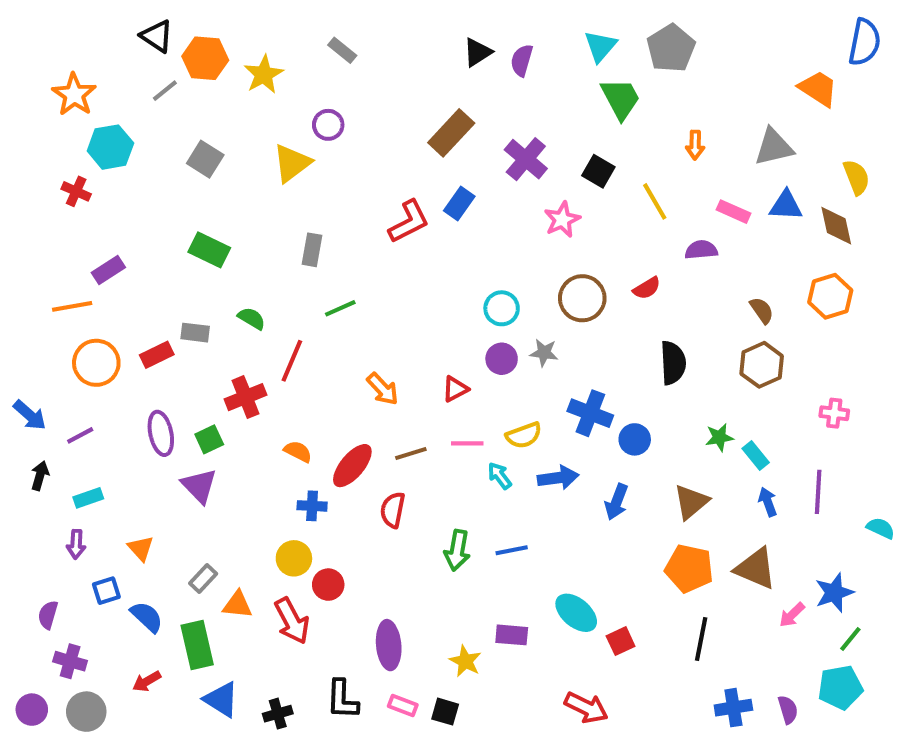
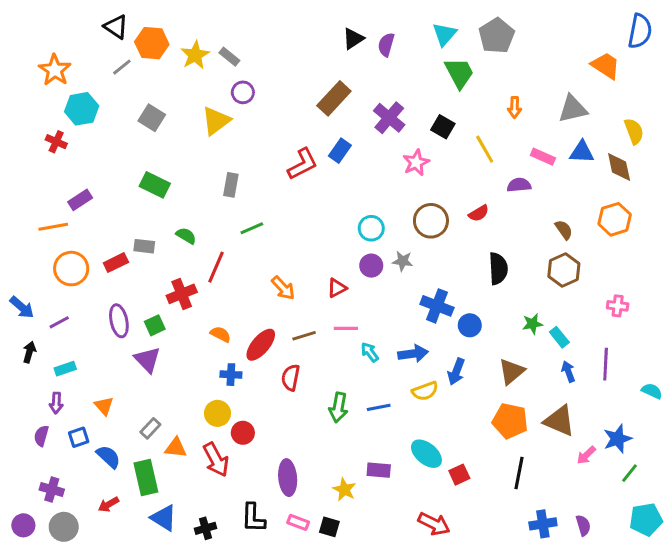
gray rectangle: (342, 50) -> (229, 57), moved
yellow semicircle: (524, 435) -> (425, 391), moved
purple semicircle: (48, 615) -> (41, 436), moved
cyan pentagon: (840, 687) -> (646, 519), moved

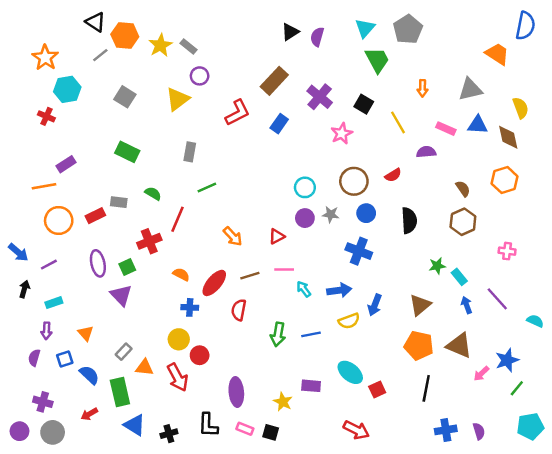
red L-shape: (303, 164) -> (238, 113), moved
blue circle: (470, 325) -> (366, 213), moved
purple line: (606, 364) -> (497, 299), turned -45

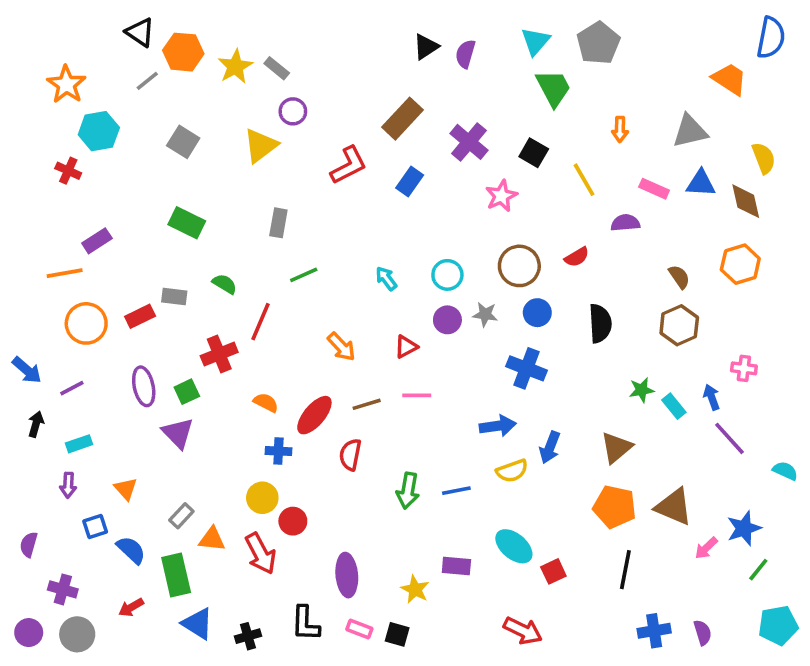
cyan arrow: (304, 289) -> (386, 279), moved
blue arrow: (467, 305) -> (712, 397), moved
purple semicircle: (34, 358) -> (29, 544), moved

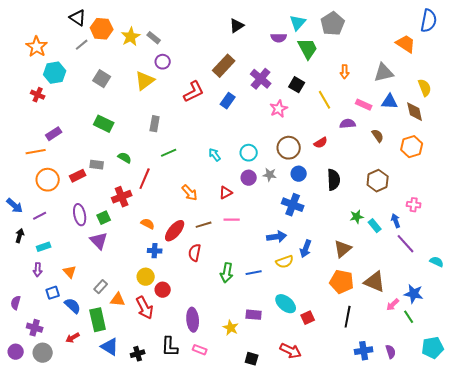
purple semicircle: (465, 54) -> (279, 38), moved, turned -105
brown semicircle: (679, 277) -> (378, 136), moved
blue star: (744, 528) -> (414, 294), turned 30
green line: (758, 570) -> (409, 317), moved, turned -72
black square: (397, 634) -> (252, 359), moved

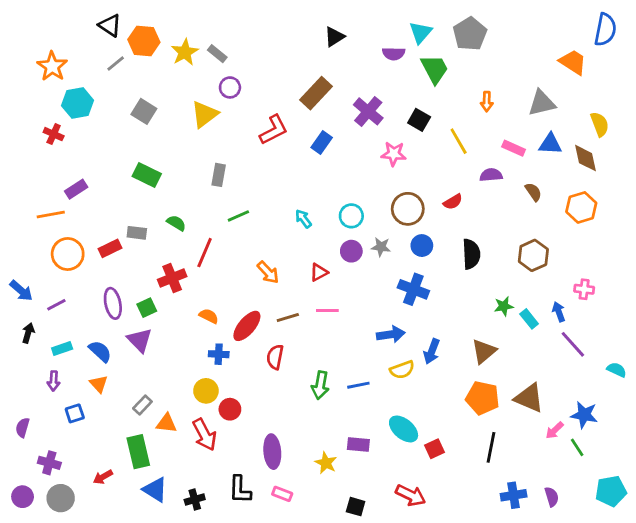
pink star: (279, 109) -> (394, 154), turned 30
blue semicircle: (73, 306) -> (100, 351), moved

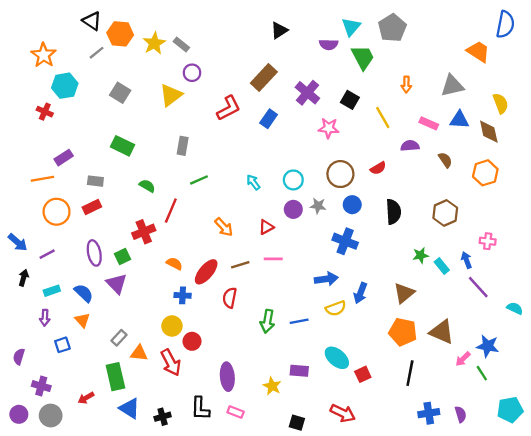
gray rectangle: (137, 233) -> (95, 181), moved

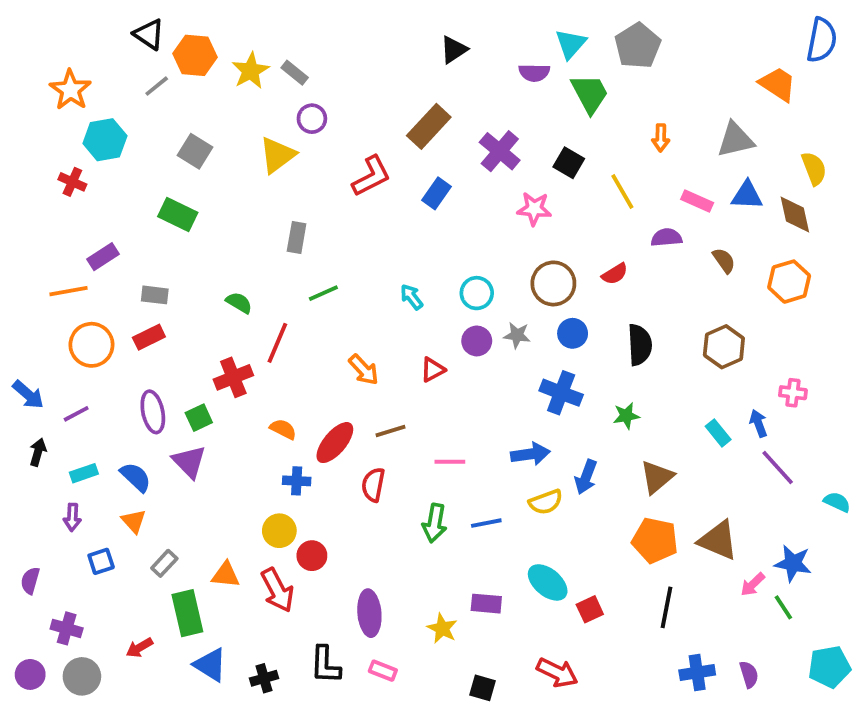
green rectangle: (123, 146) -> (178, 214), moved
green star: (421, 255) -> (626, 416), moved
pink line: (273, 259) -> (450, 462), moved
gray rectangle: (119, 338) -> (164, 563), moved

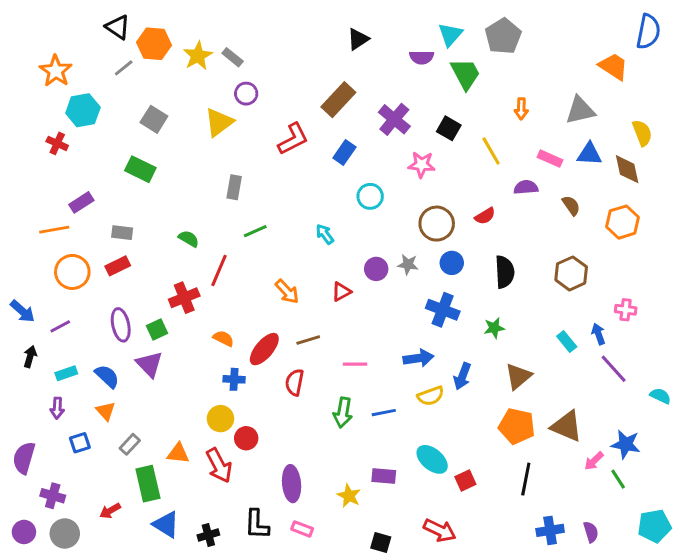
cyan circle: (477, 293) -> (370, 196), moved
purple semicircle: (30, 581) -> (24, 458), size x1.5

